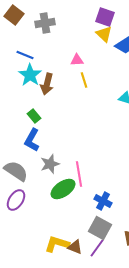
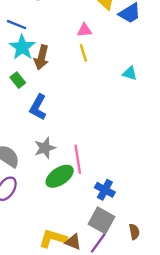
pink triangle: (77, 60) -> (84, 30), moved
green rectangle: (34, 116) -> (18, 80), moved
blue L-shape: (32, 140) -> (38, 107), moved

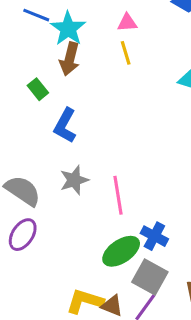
cyan star: (22, 47) -> (68, 29), moved
green ellipse: (60, 176) -> (121, 251), moved

